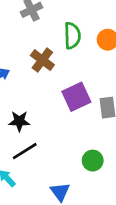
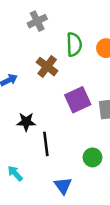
black line: (25, 151) -> (46, 144), moved, turned -65

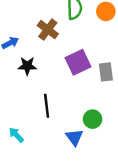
black star: (26, 122) -> (27, 66), moved
blue triangle: (63, 186) -> (74, 137), moved

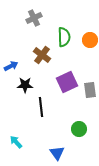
black line: (47, 106) -> (41, 107), moved
blue triangle: (74, 137) -> (57, 153), moved

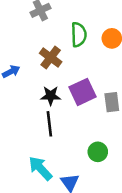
black star: (25, 85) -> (51, 96), moved
cyan arrow: (16, 142) -> (40, 168), moved, size x1.5

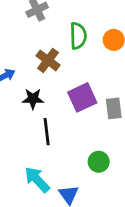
black star: (51, 96) -> (33, 99), moved

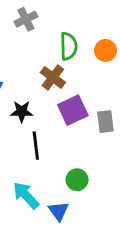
brown cross: (48, 60) -> (53, 77), moved
green circle: (99, 162) -> (77, 180), moved

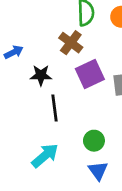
cyan arrow: (26, 195) -> (45, 156), turned 92
blue triangle: (59, 211) -> (98, 171), moved

